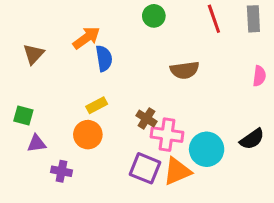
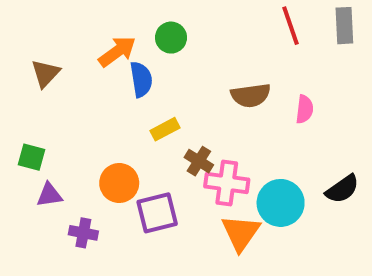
green circle: (154, 16) -> (171, 38), moved
pink semicircle: (259, 76) -> (304, 109), moved
yellow rectangle: (97, 105) -> (165, 129), moved
purple square: (145, 168) -> (157, 213), moved, turned -36
orange triangle: (177, 171) -> (241, 233), turned -32

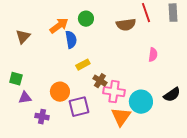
brown semicircle: (251, 95) -> (126, 25), moved

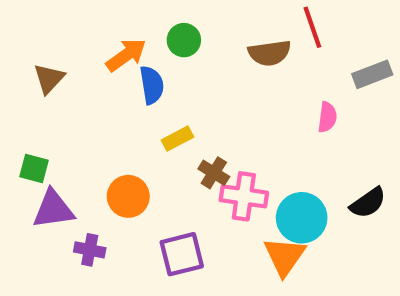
gray rectangle: (173, 13) -> (372, 74), moved, turned 72
purple triangle: (25, 98) -> (53, 209), size x1.5
purple square: (79, 107) -> (182, 254), moved
orange triangle: (121, 117) -> (284, 256), moved

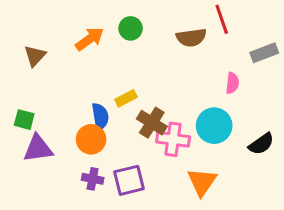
blue semicircle: (152, 85) -> (100, 117), moved
brown cross: (214, 173) -> (152, 123), size x1.4
cyan circle: (302, 218) -> (214, 126), moved
purple cross: (90, 250) -> (93, 179), moved

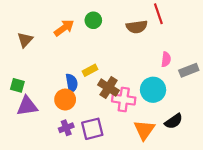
gray rectangle: (264, 53) -> (189, 70), moved
black semicircle: (261, 144) -> (174, 121), moved
purple cross: (93, 179) -> (66, 128), turned -32

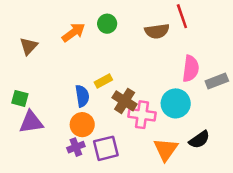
pink semicircle: (166, 59) -> (191, 69), size x1.5
orange circle: (65, 100) -> (82, 125), moved

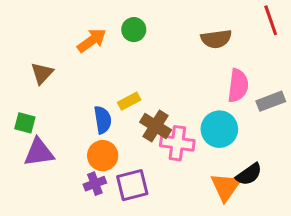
red line: (182, 16) -> (271, 20), moved
brown semicircle: (157, 31) -> (216, 39), moved
brown triangle: (29, 46) -> (42, 73), moved
orange triangle: (166, 150) -> (226, 187), moved

